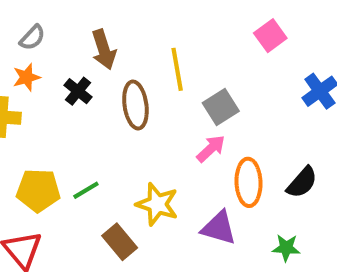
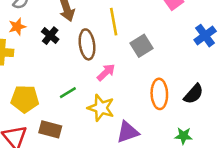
pink arrow: (211, 149) -> (106, 72), moved
green line: (86, 190) -> (68, 93), moved
purple triangle: (219, 228) -> (128, 132), moved, turned -35
brown rectangle: (120, 242) -> (50, 129), moved, turned -35

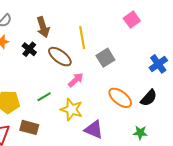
blue cross: (205, 36) -> (158, 64), moved
brown ellipse: (87, 44) -> (60, 57), turned -45
orange ellipse: (159, 94) -> (120, 98), turned -50
purple triangle: (128, 132) -> (94, 130), turned 42

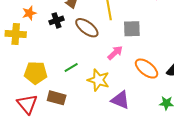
black cross: (29, 49) -> (57, 20), turned 32
gray square: (105, 58) -> (132, 29), turned 30
pink arrow: (76, 80) -> (115, 53), moved

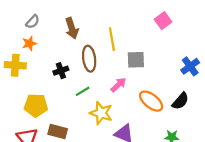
black cross: (57, 20) -> (61, 71), moved
brown ellipse: (87, 28) -> (89, 59), turned 45
green line: (71, 67) -> (83, 91), moved

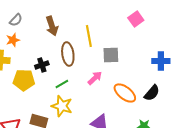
blue cross: (190, 66) -> (161, 61), turned 36
yellow pentagon: (36, 105) -> (24, 80), moved
yellow star: (101, 113) -> (62, 106), moved

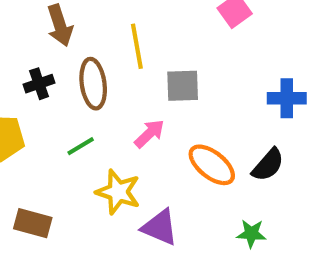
black cross: (42, 65) -> (39, 84), moved
yellow star: (62, 106) -> (118, 192), moved

